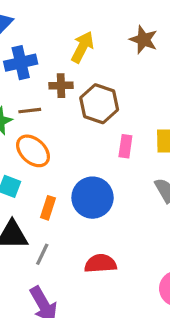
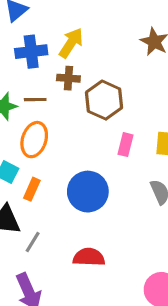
yellow arrow: (82, 47) -> (71, 43), moved
orange ellipse: (33, 151) -> (34, 140), turned 60
orange rectangle: (48, 208) -> (32, 189), moved

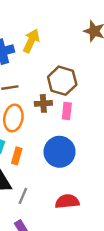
brown cross: (68, 78) -> (43, 103), moved
pink rectangle: (126, 145) -> (67, 111), moved

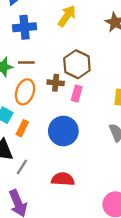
yellow arrow: (31, 41) -> (67, 16), moved

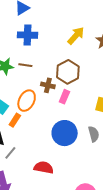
yellow arrow: (67, 16) -> (76, 36), moved
orange ellipse: (25, 92) -> (27, 101), moved
blue circle: (63, 131) -> (65, 133), moved

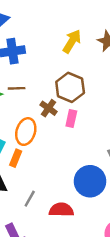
brown cross: (48, 85) -> (48, 108), turned 32
blue circle: (65, 133) -> (90, 181), moved
gray line: (10, 153) -> (30, 199), moved

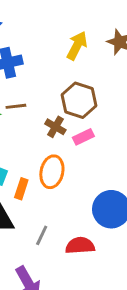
pink rectangle: (71, 119) -> (83, 137), turned 56
orange ellipse: (26, 132) -> (52, 172), moved

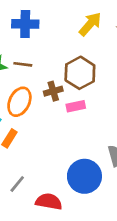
brown cross: (55, 127) -> (53, 91), turned 30
orange ellipse: (52, 172) -> (19, 102), moved

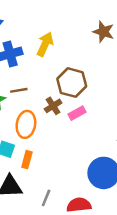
yellow arrow: (90, 24) -> (45, 44), moved

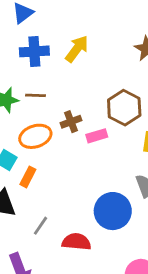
brown hexagon: (72, 83) -> (124, 108), moved
orange ellipse: (26, 124) -> (35, 136), turned 50

